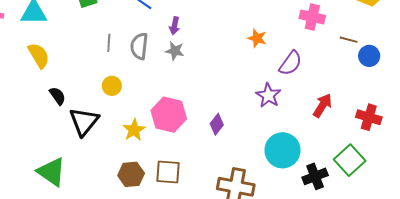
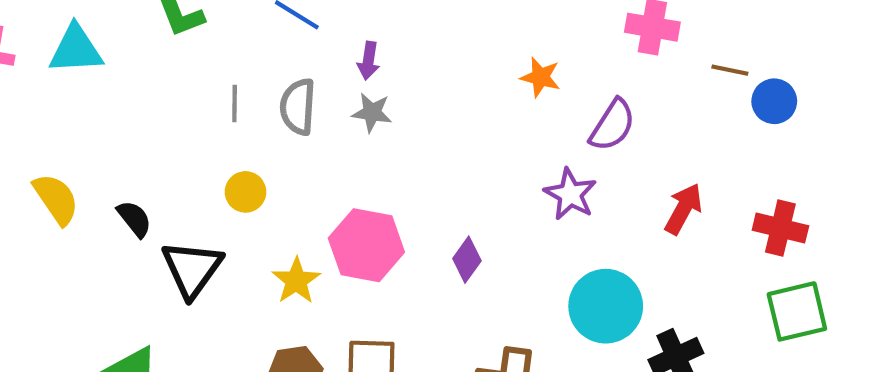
yellow semicircle: (39, 55) -> (56, 199), moved
green square: (350, 160) -> (797, 311), moved, turned 32

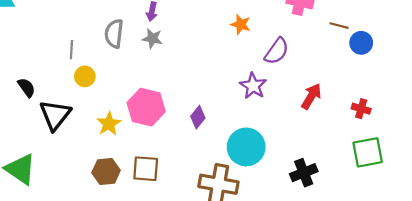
gray line: (235, 104) -> (71, 50), moved
red cross: (780, 228) -> (361, 109), size x0.7
cyan circle: (606, 306) -> (246, 147), moved

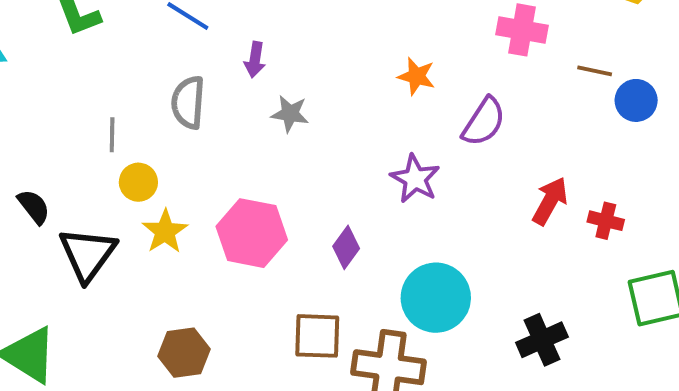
gray star: (152, 38) -> (290, 114), moved
purple star: (253, 86) -> (415, 179), moved
red cross: (361, 109) -> (606, 221), moved
yellow star: (109, 124) -> (165, 232), moved
brown square: (146, 169) -> (317, 336), moved

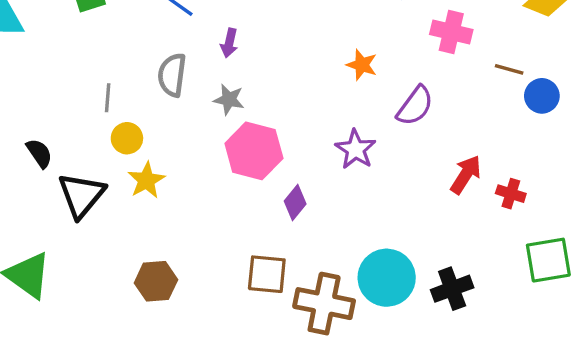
gray star: (290, 114) -> (229, 100), moved
pink hexagon: (252, 233) -> (254, 151), moved
cyan circle: (436, 298) -> (387, 278), moved

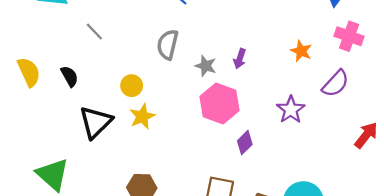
pink cross: (451, 32) -> (349, 36), moved
purple arrow: (229, 43) -> (240, 59), moved
gray line: (108, 98) -> (94, 32), moved, turned -54
black semicircle: (39, 153) -> (70, 76), moved

